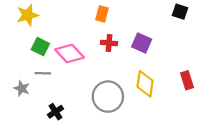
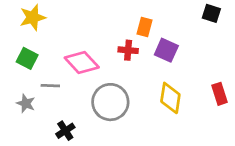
orange rectangle: (102, 14) -> (144, 27), moved
green square: (40, 47) -> (27, 58), moved
gray circle: (108, 97) -> (110, 102), moved

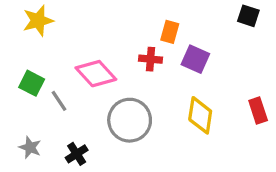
green square: (27, 58) -> (32, 83), moved
gray line: (50, 86) -> (59, 101), turned 54
gray star: (26, 103) -> (30, 147), moved

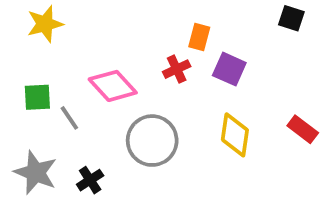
red cross: (150, 59) -> (177, 69), turned -30
green square: (32, 83) -> (37, 97), turned -30
red rectangle: (258, 111) -> (303, 129), turned -35
gray star: (30, 147) -> (36, 173), size x1.6

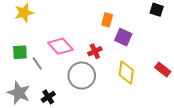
red cross: (177, 69) -> (95, 51), moved

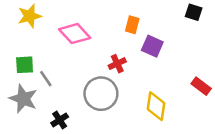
pink diamond: (60, 46) -> (75, 34), moved
yellow diamond: (126, 73) -> (156, 106), moved
gray star: (19, 93) -> (23, 99), moved

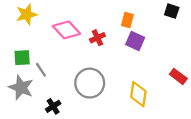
orange rectangle: (132, 25) -> (127, 20), moved
red cross: (117, 64) -> (97, 38), moved

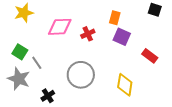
pink diamond: (66, 30) -> (60, 27), turned -50
green square: (22, 58) -> (20, 52), turned 35
red rectangle: (178, 76) -> (150, 56), moved

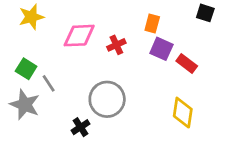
red rectangle: (150, 56) -> (187, 63), moved
yellow diamond: (125, 85) -> (183, 113), moved
black cross: (48, 96) -> (81, 127), moved

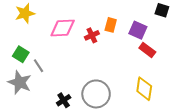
orange rectangle: (152, 24) -> (111, 25), moved
purple square: (161, 49) -> (138, 30), moved
gray circle: (107, 99) -> (96, 94), moved

